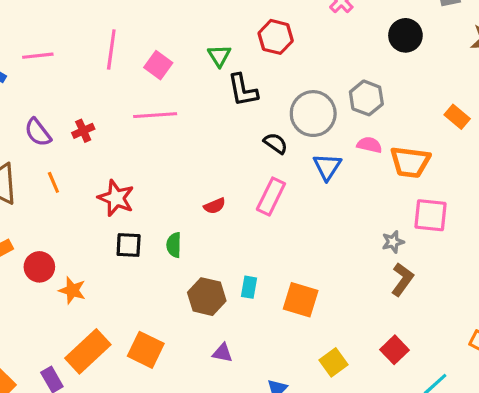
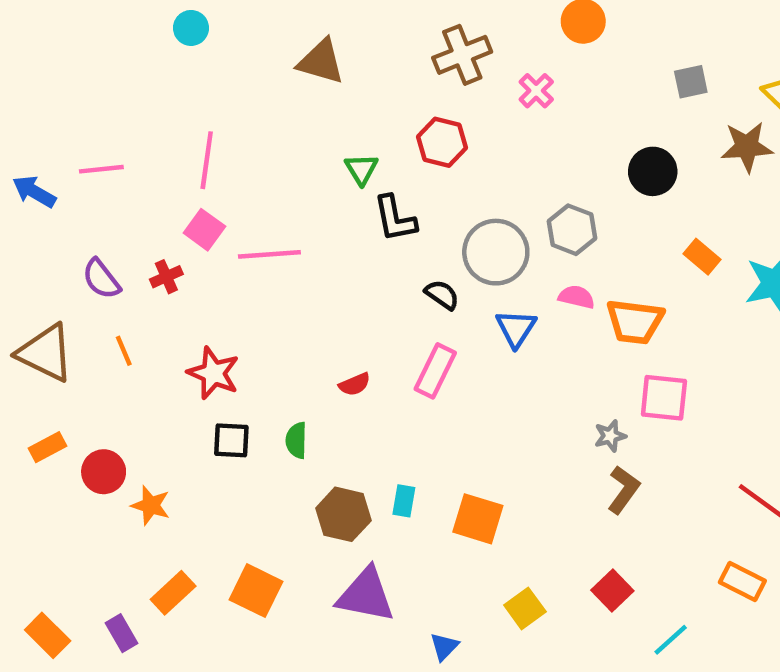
black circle: (405, 35) -> (653, 171), moved
pink square: (158, 65) -> (204, 230), moved
orange rectangle: (88, 351) -> (173, 593), size x0.7
purple triangle: (222, 353) -> (366, 595), size x2.0

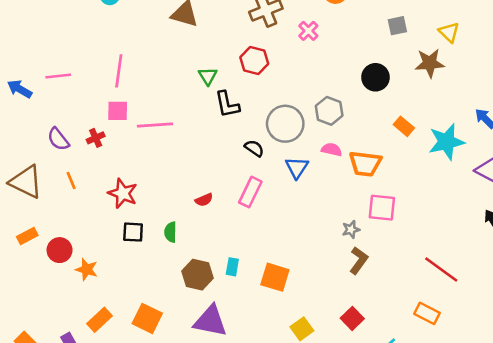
pink square: (204, 230) -> (118, 111), turned -35

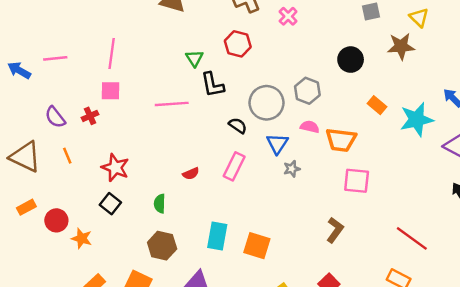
pink line: (155, 125) -> (172, 104), moved
gray star: (351, 229) -> (292, 169), moved
black square: (133, 232) -> (110, 204), moved, turned 35
cyan rectangle: (232, 267) -> (217, 236), size x1.6
brown hexagon: (198, 275) -> (162, 246), moved

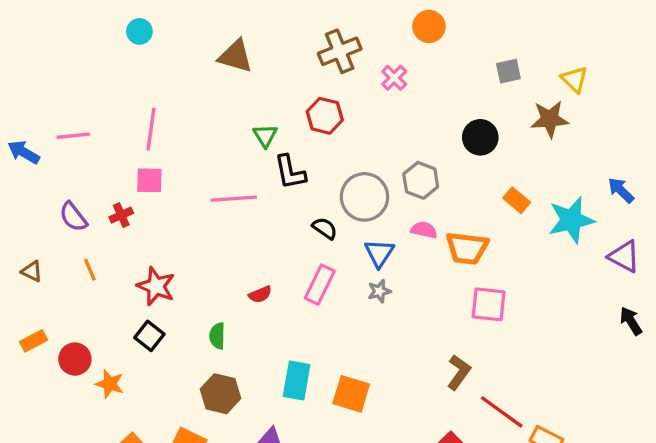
brown triangle: (25, 157) -> (32, 271), size x0.5
gray star: (292, 169) -> (379, 291), moved
red line: (412, 238) -> (502, 412), moved

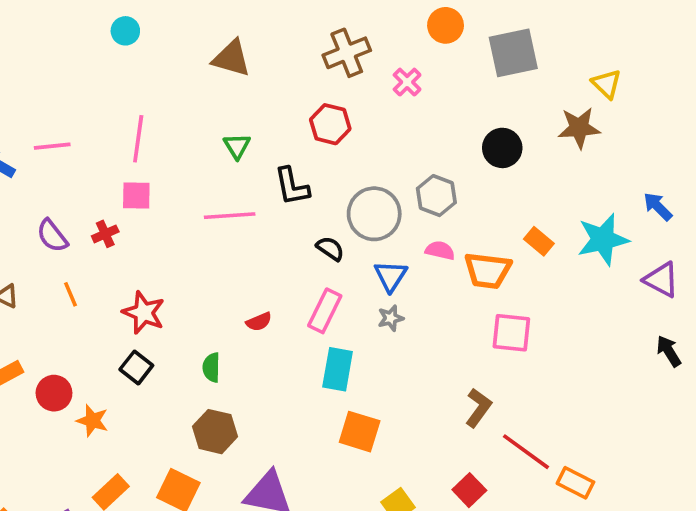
gray square: (508, 71) -> (513, 53), moved, size x1.8
green triangle: (265, 136) -> (237, 146), moved
orange rectangle: (517, 200) -> (539, 241), moved
cyan rectangle: (297, 381) -> (338, 369), moved

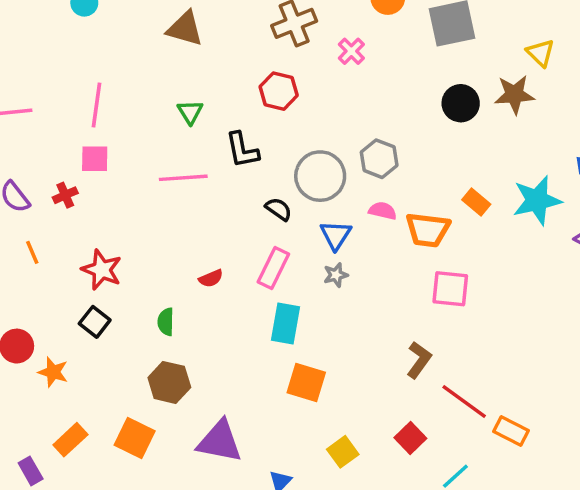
black circle: (502, 148) -> (461, 103), moved

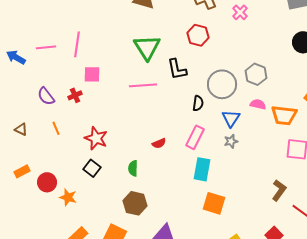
pink line: (96, 105) -> (77, 44), moved
green triangle: (190, 112) -> (147, 47), size x1.8
black semicircle: (279, 209) -> (198, 103), turned 63

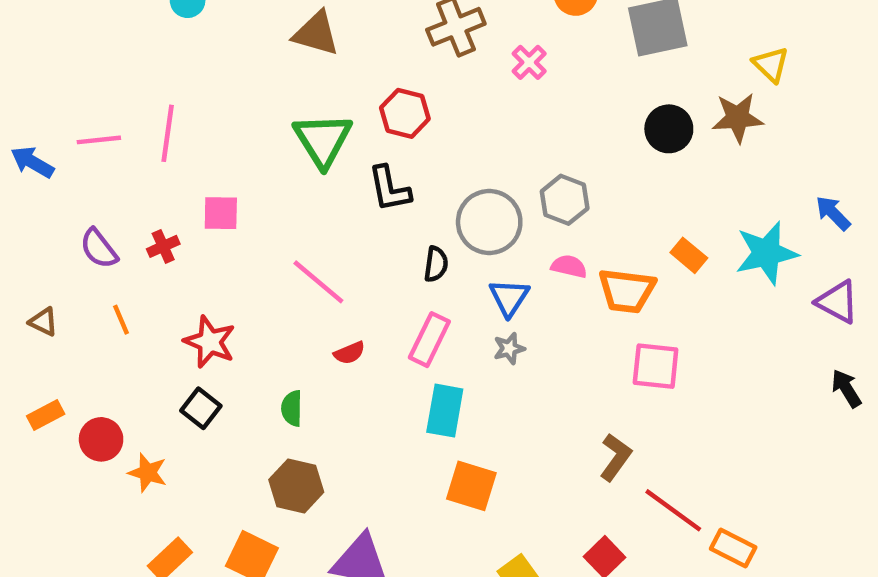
red hexagon: (198, 35) -> (405, 113), moved
pink square: (92, 74) -> (221, 213), moved
pink line: (143, 85) -> (318, 282), moved, turned 44

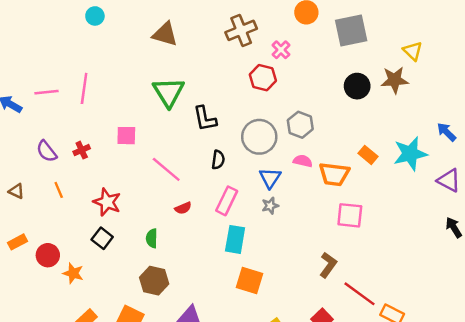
red hexagon: (405, 113) -> (263, 78), moved
pink square: (221, 213) -> (126, 136), moved
black semicircle: (436, 264) -> (218, 160), moved

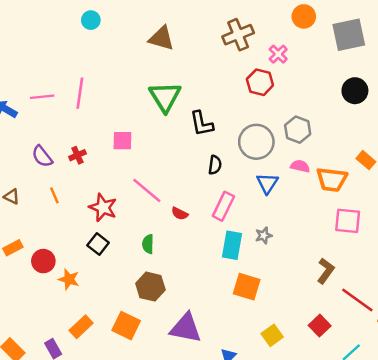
pink line: (166, 169) -> (147, 190), moved
gray star: (270, 206) -> (264, 235), moved
red semicircle: (183, 208) -> (180, 214), turned 49

